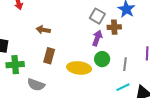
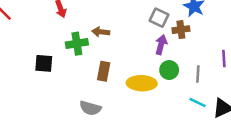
brown arrow: (43, 30) -> (101, 32), moved
green cross: (15, 65) -> (77, 44), moved
cyan line: (123, 87) -> (198, 102), turned 56

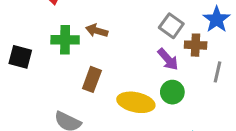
purple arrow: (161, 45) -> (168, 59), turned 114
gray line: (198, 74) -> (218, 72), moved

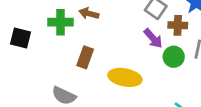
green circle: (172, 92) -> (174, 57), moved

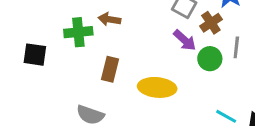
brown cross: (178, 25) -> (211, 23), turned -30

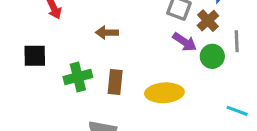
green cross: (78, 32) -> (78, 77), moved
black square: (35, 55) -> (35, 56), moved

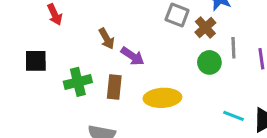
brown arrow: (107, 33) -> (107, 39), turned -120
purple arrow: (185, 42) -> (133, 56), moved

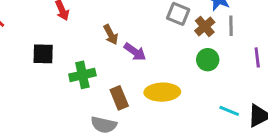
gray line: (233, 48) -> (231, 26), moved
brown rectangle: (114, 87) -> (119, 98), moved, turned -30

